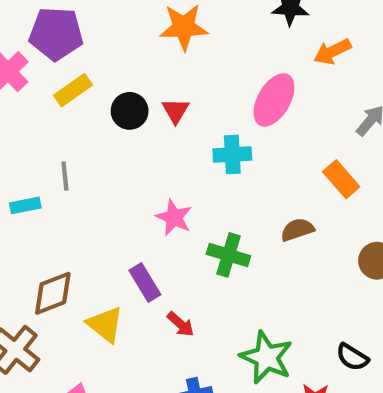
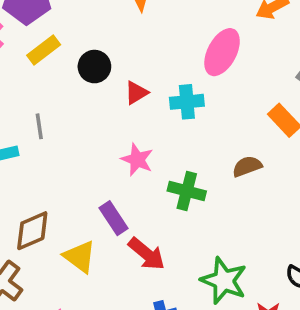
red triangle: (176, 111) -> (136, 93), moved, turned 30
red arrow: (181, 324) -> (147, 254), size x1.5

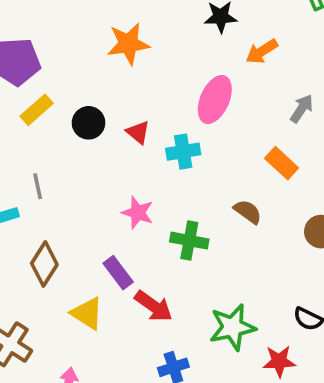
red triangle: (136, 93) -> (138, 132), moved, turned -45
brown semicircle: (247, 166) -> (248, 212), turned 60
brown diamond: (32, 231) -> (44, 264), moved, turned -30
green star: (224, 281) -> (232, 327), turned -30

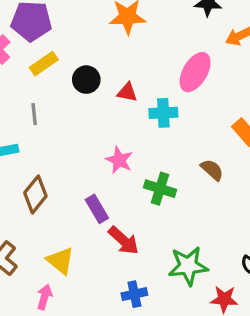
red triangle: (138, 132) -> (127, 92), turned -35
gray line: (38, 186) -> (34, 114), moved
yellow triangle: (87, 313) -> (60, 261), moved

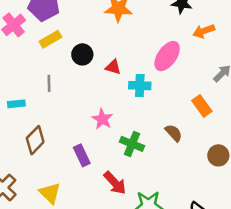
gray line: (34, 114) -> (49, 83), moved
red arrow: (124, 240) -> (115, 183), moved

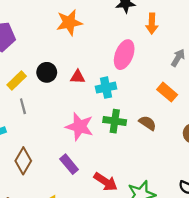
orange arrow: (204, 31) -> (152, 24), turned -54
yellow rectangle: (50, 39) -> (17, 81), moved
pink star: (102, 119) -> (80, 127), size x1.4
green cross: (132, 144) -> (115, 121), moved

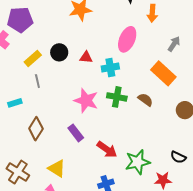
orange rectangle: (167, 92) -> (163, 73), size x1.4

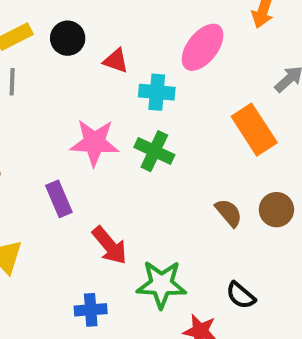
brown semicircle: (145, 100) -> (229, 213), moved
pink star: (86, 101) -> (94, 143), turned -30

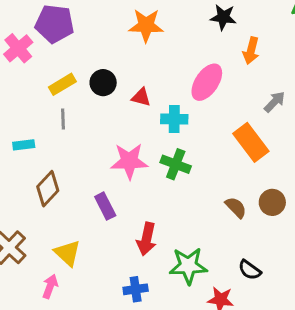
red arrow: (110, 245) -> (147, 239), turned 56

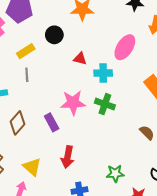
black circle: (103, 83) -> (54, 35), moved
purple rectangle: (105, 206) -> (52, 122), moved
red arrow: (147, 239) -> (68, 157), moved
green star: (188, 266) -> (115, 173), size x0.7

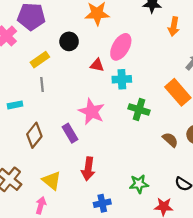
pink ellipse: (125, 47) -> (121, 47), moved
pink star: (73, 103) -> (92, 112), turned 30
green cross: (105, 104) -> (139, 109), moved

